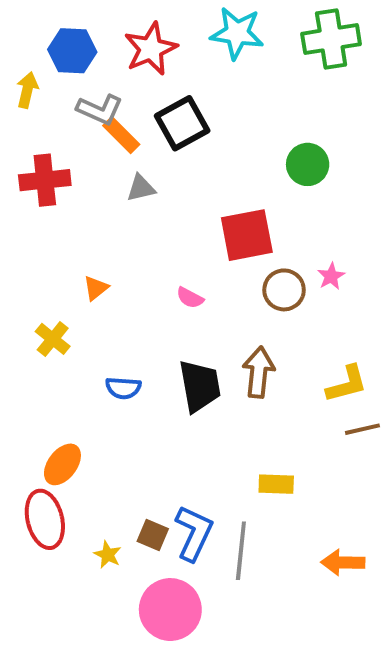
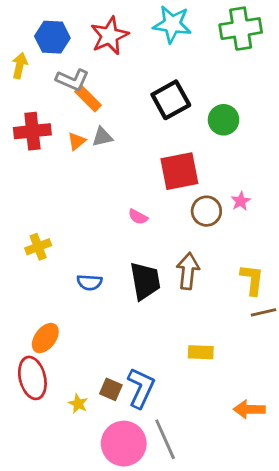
black square: (182, 123) -> (171, 100), moved
orange triangle: (96, 288) -> (77, 141), moved
yellow cross: (53, 339) -> (38, 247), turned 30
yellow L-shape: (347, 384) -> (252, 280), turned -68
gray line: (241, 551) -> (165, 439), moved, turned -30

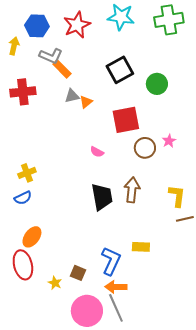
orange triangle: (77, 141) -> (86, 102), moved
blue semicircle: (89, 282) -> (23, 198), moved, turned -30
blue L-shape: (141, 388) -> (111, 261), moved
orange arrow: (249, 409) -> (116, 287), moved

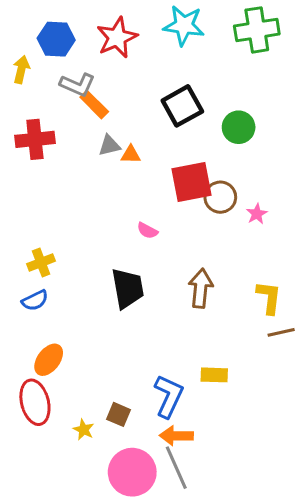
orange triangle: (86, 102) -> (131, 155), turned 40
brown circle: (145, 148) -> (220, 197), moved
black trapezoid: (102, 197) -> (128, 288), moved

